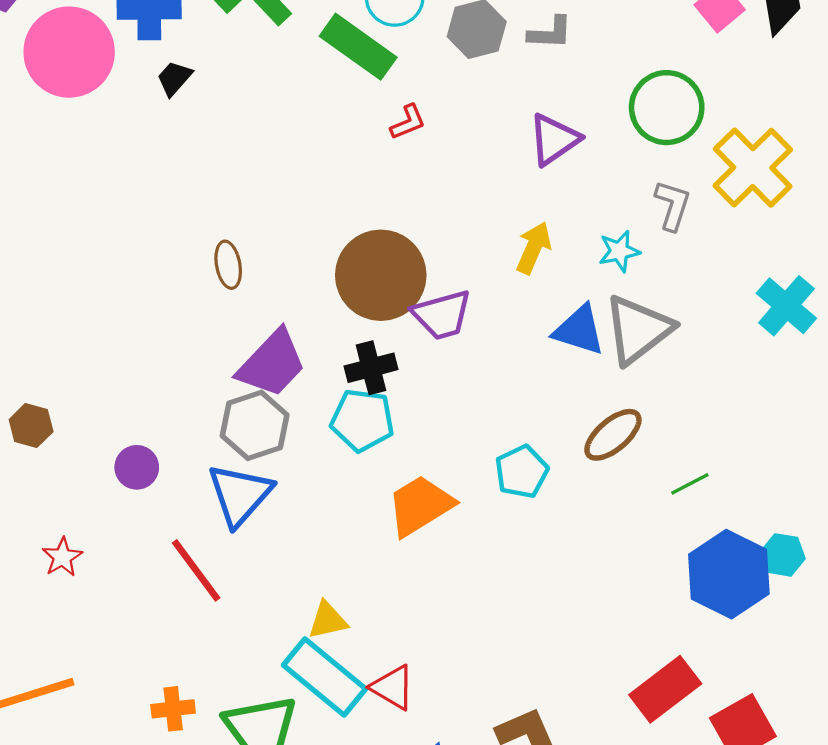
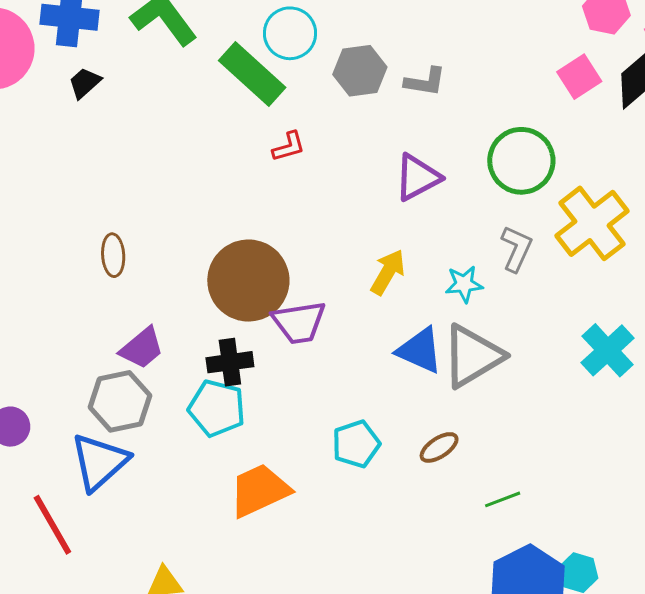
purple trapezoid: (272, 364) -> (142, 348), size x0.7
brown ellipse: (613, 435) -> (439, 447), size x0.7
cyan pentagon: (522, 472) -> (356, 444), moved

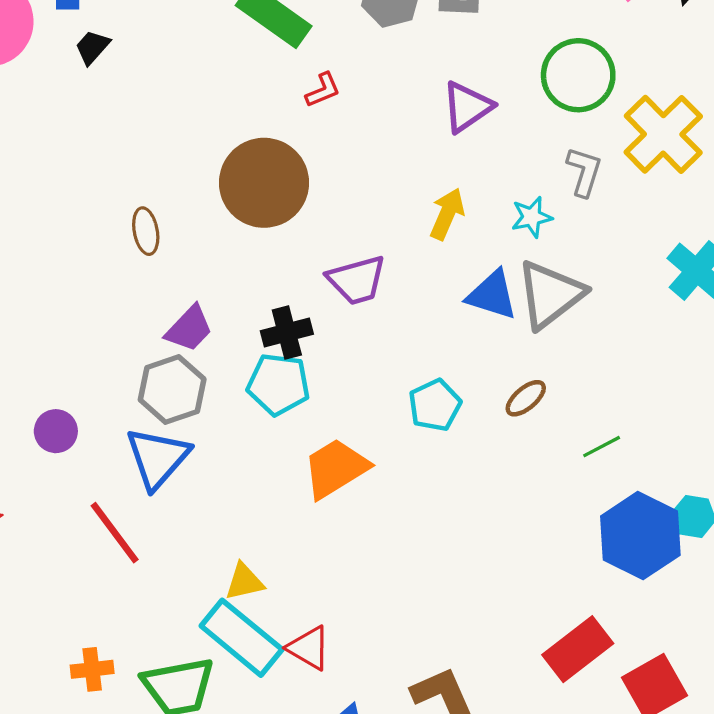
brown circle: (248, 281) -> (264, 183), moved

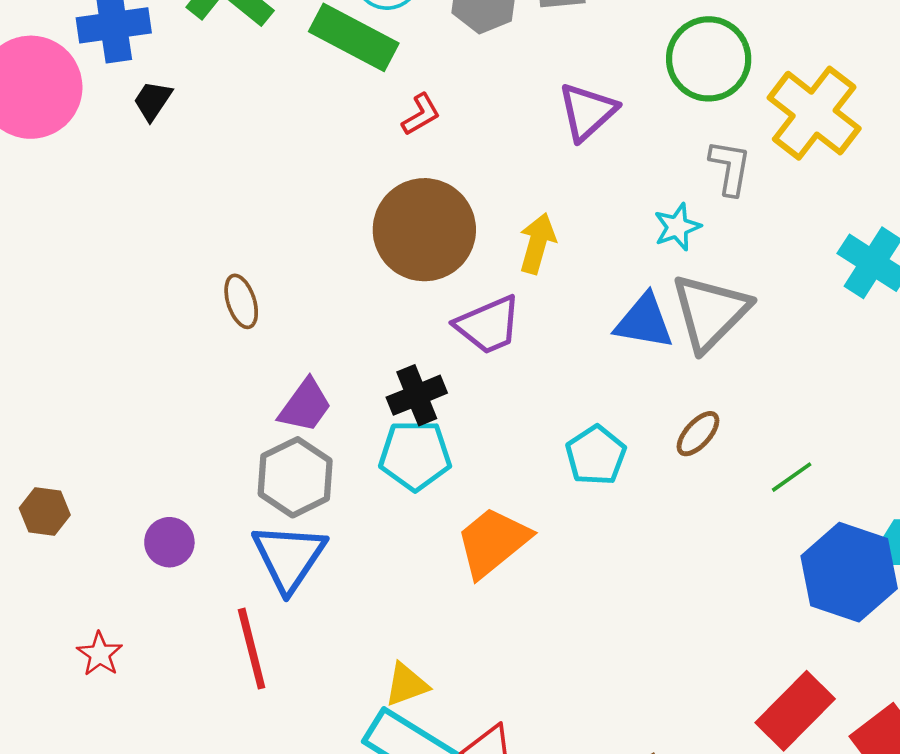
brown circle: (264, 183) -> (424, 230), moved
yellow arrow: (447, 214) -> (537, 243), moved
red line: (115, 533) -> (252, 649), turned 30

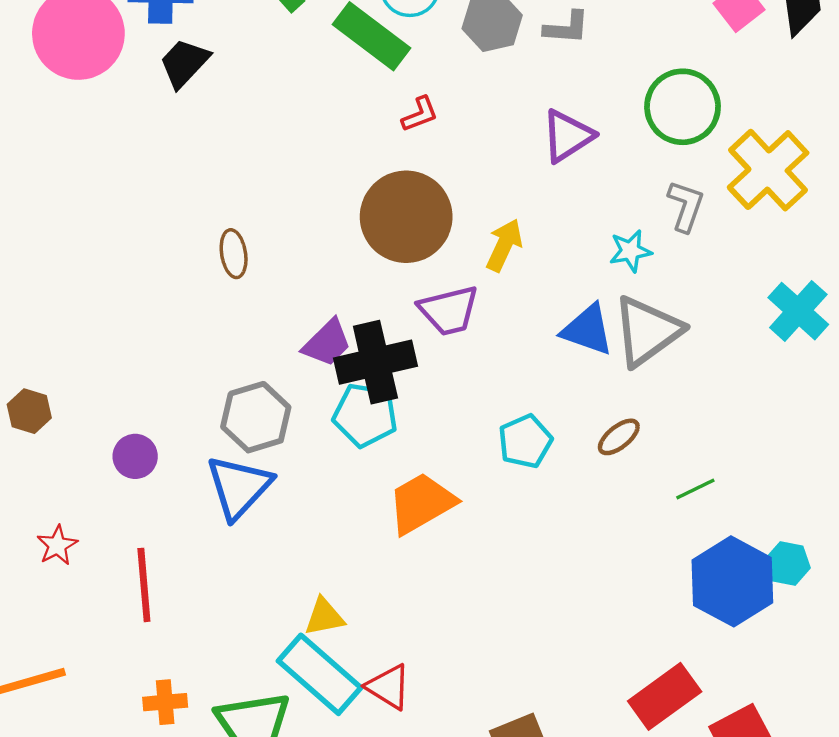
black trapezoid: (153, 101) -> (184, 63), size x1.4
black cross: (417, 395) -> (375, 362), size x1.5
purple trapezoid: (305, 406) -> (327, 343), moved
red line: (252, 649) -> (144, 585), moved

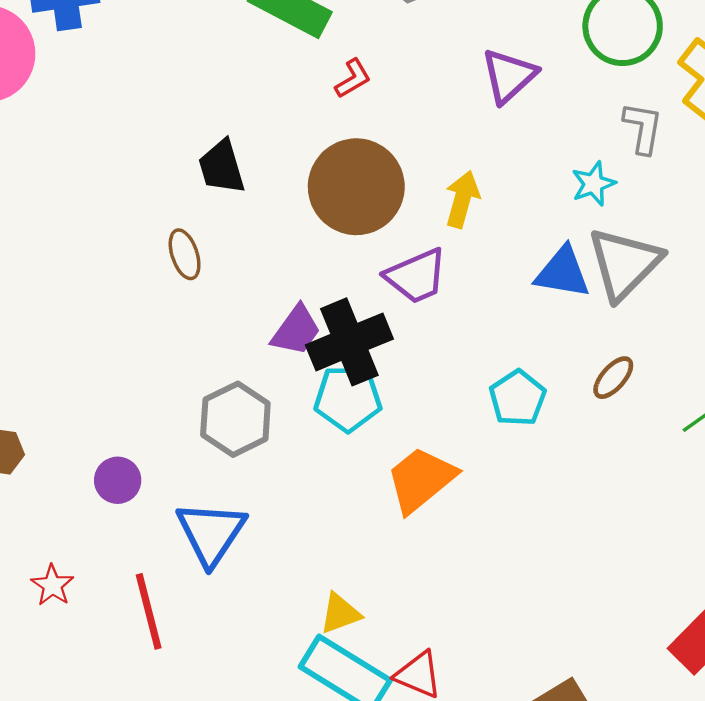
black trapezoid: (184, 63) -> (222, 167), moved, turned -50
blue triangle: (239, 487) -> (211, 533), moved

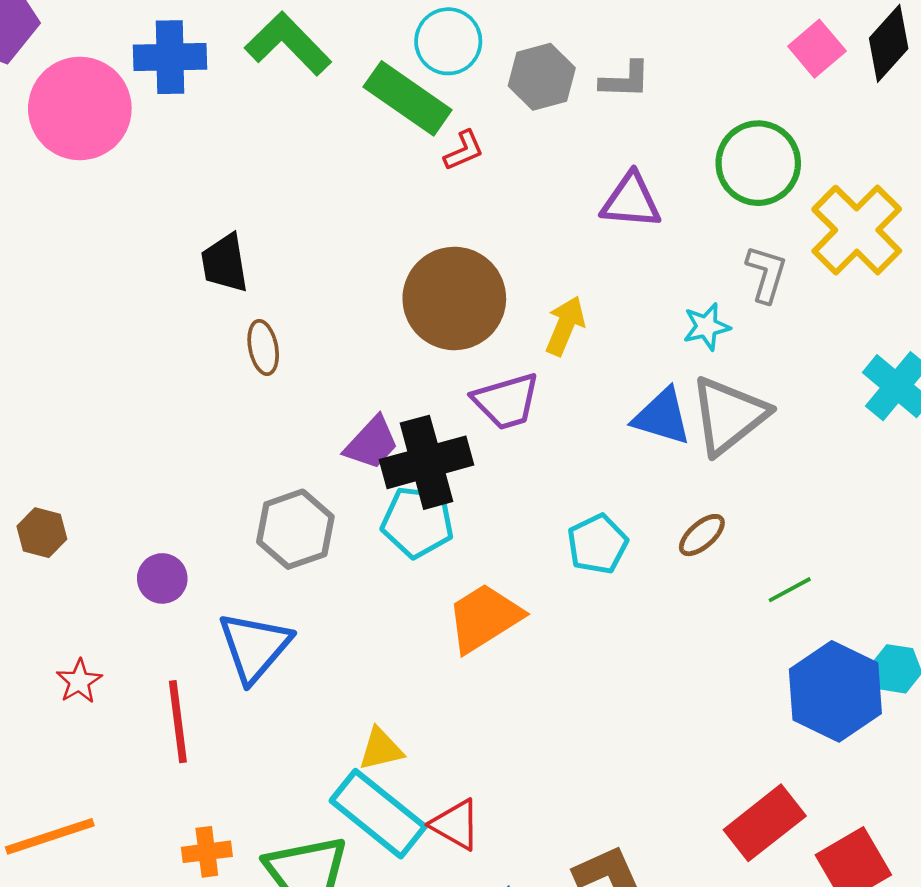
purple triangle: (509, 76) -> (631, 201), turned 40
red L-shape: (353, 79) -> (464, 151), moved
black trapezoid: (222, 167) -> (225, 263), moved

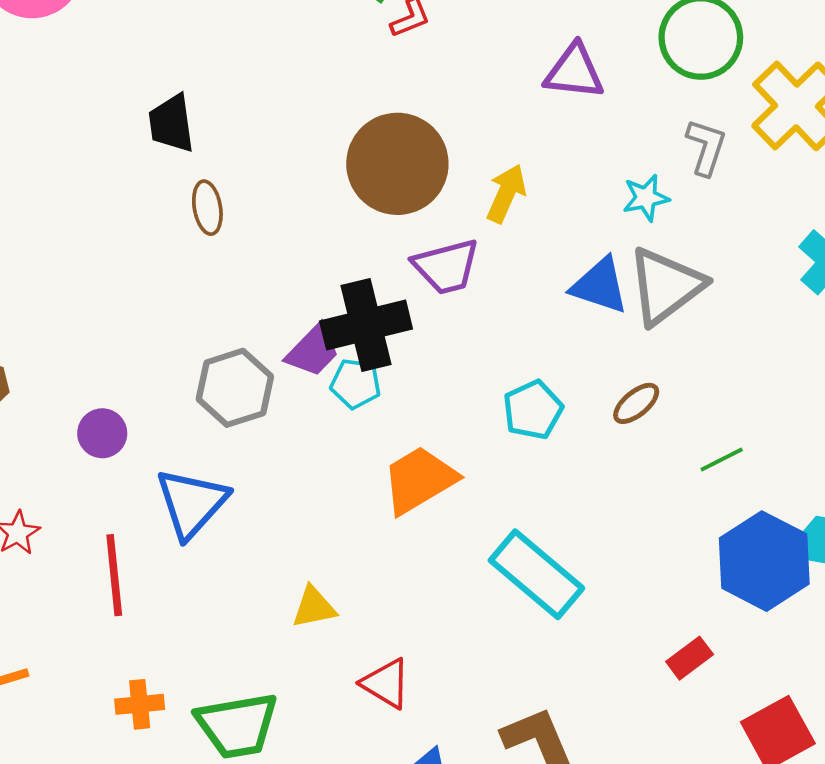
purple trapezoid: (372, 443) -> (313, 351), moved
cyan pentagon: (417, 522) -> (356, 384), size x0.7
cyan rectangle: (378, 814) -> (536, 574), moved
red rectangle: (765, 823) -> (690, 658), moved, size x0.6

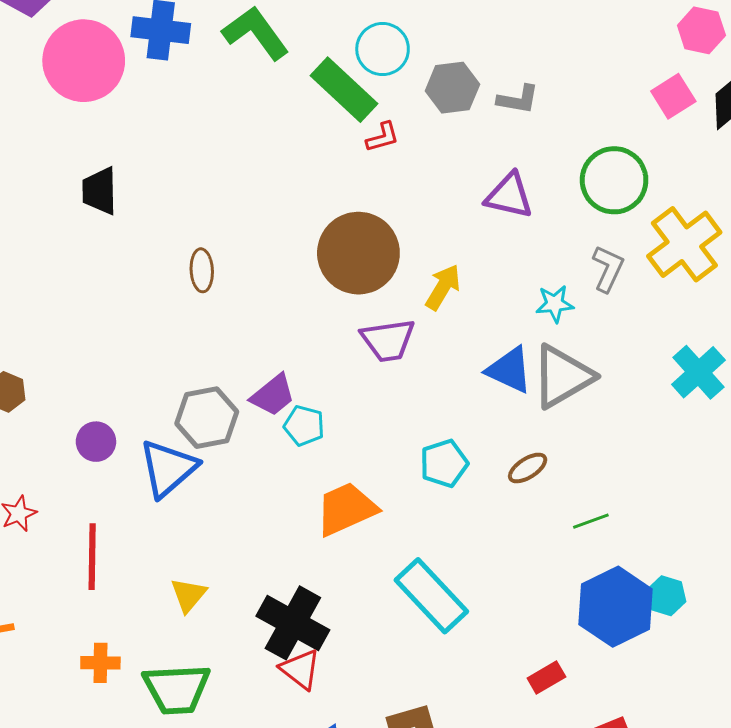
black trapezoid: (171, 123) -> (100, 191), moved
black cross: (366, 325) -> (293, 623), moved, turned 36
blue triangle: (192, 503) -> (168, 468), moved
yellow triangle: (314, 607) -> (188, 595), moved, turned -45

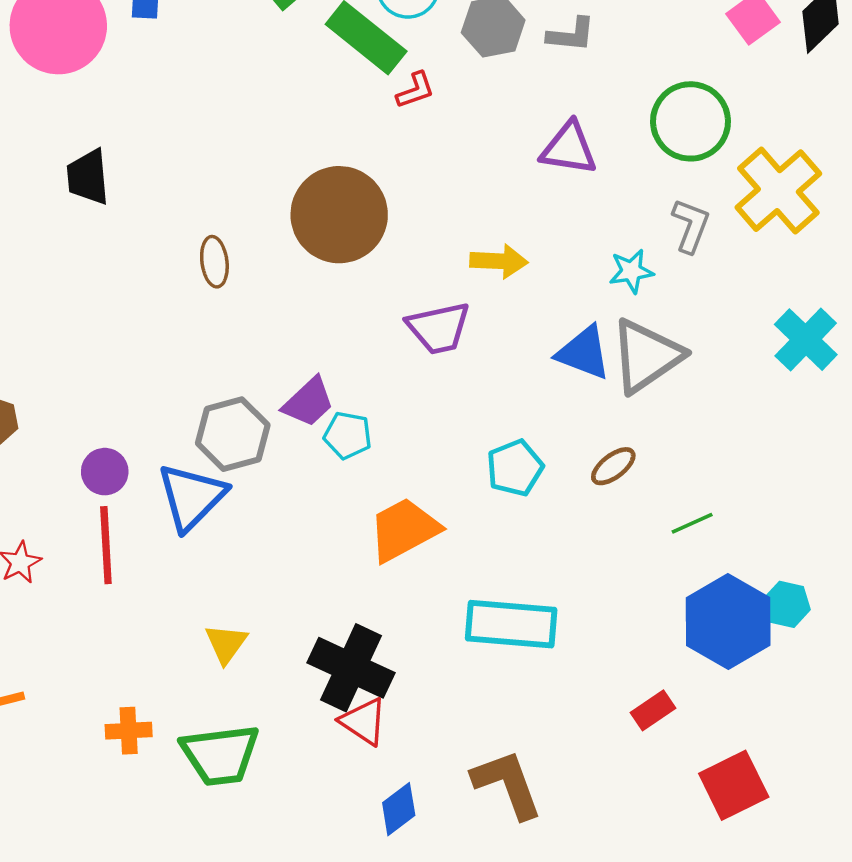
brown circle: (358, 253) -> (339, 215), moved
yellow arrow: (443, 287) -> (499, 261), turned 66
red line: (92, 557) -> (106, 545), moved
cyan rectangle: (431, 596) -> (511, 624), turned -38

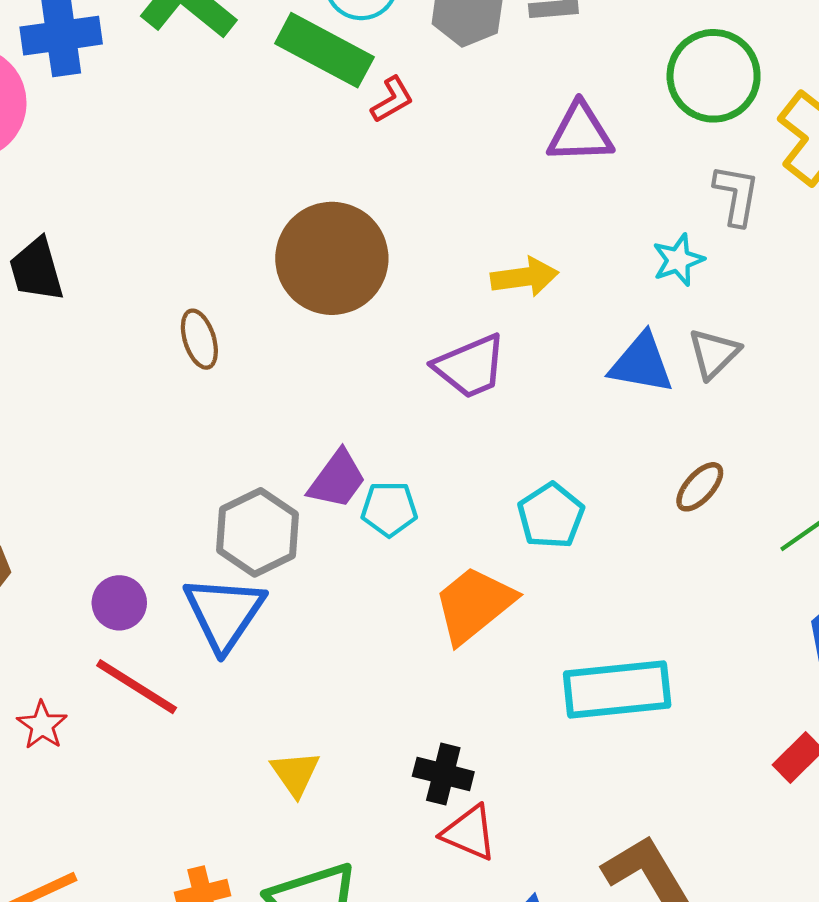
gray triangle: (646, 356) -> (714, 353), size x0.6
cyan pentagon: (515, 468) -> (551, 516), moved
red line: (106, 545) -> (137, 687), turned -44
black cross: (351, 668) -> (443, 774), size x0.6

